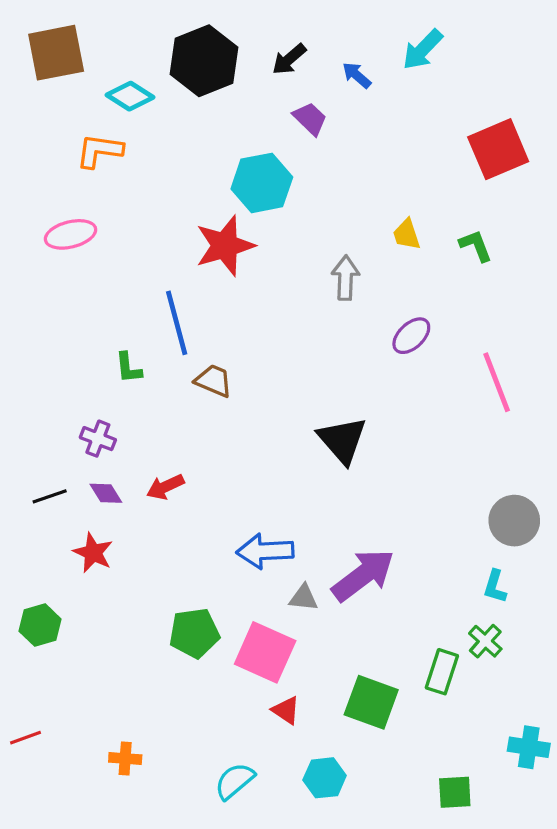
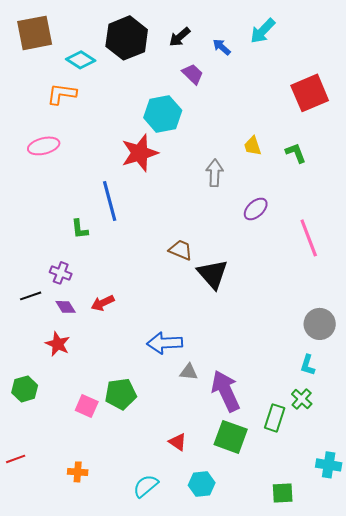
brown trapezoid: (214, 381) -> (181, 250), moved
black line: (50, 496) -> (31, 296), moved
purple arrow: (363, 575) -> (226, 391), moved, turned -78
pink square: (265, 652) -> (87, 406), moved, size x0.6

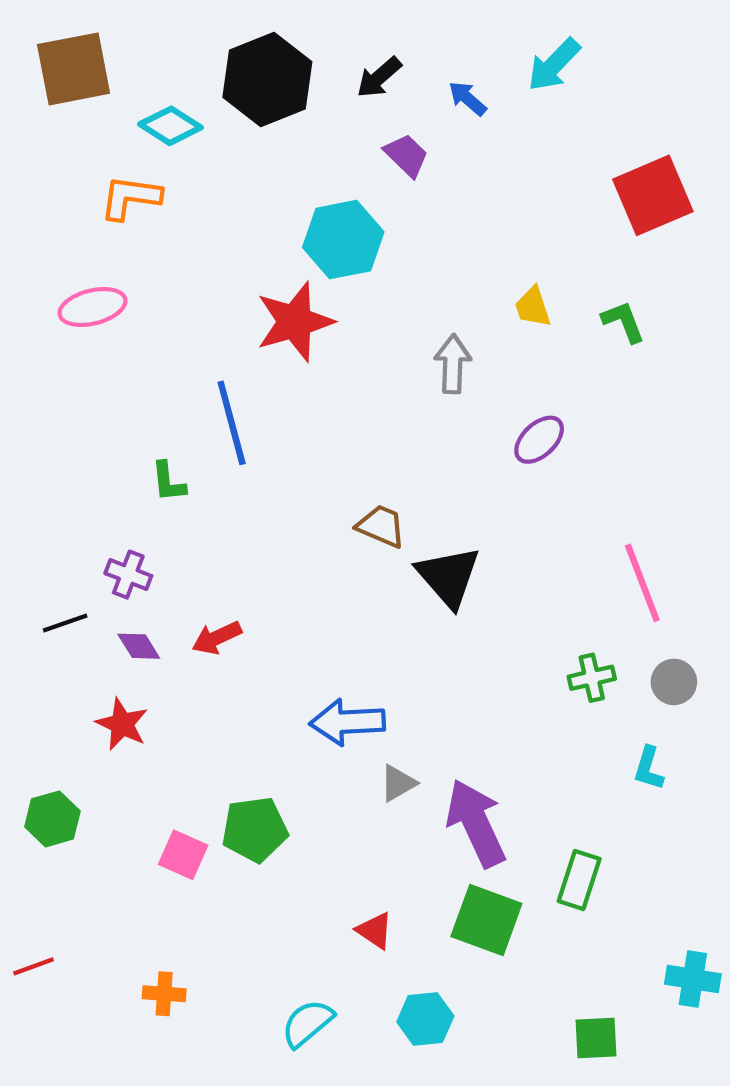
pink line: (309, 238) -> (642, 583), moved
gray circle: (320, 324) -> (674, 682), size x0.7
gray triangle: (189, 372) -> (398, 783), turned -36
green cross: (302, 399) -> (592, 678), moved, turned 35

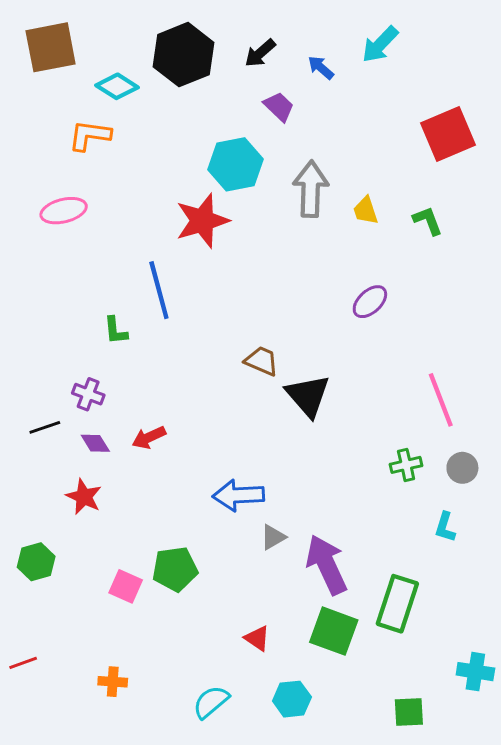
gray arrow: (453, 364) -> (311, 189), moved, size x1.4
green rectangle: (579, 880) -> (397, 604), size x1.4

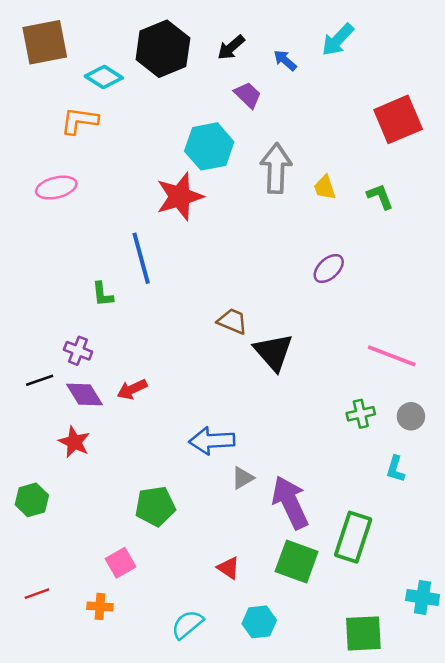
pink line: (441, 400) -> (392, 356), turned -48
purple diamond: (95, 443) -> (85, 394), size x1.4
pink square: (126, 586) -> (121, 563), moved, turned 36
red line: (23, 663) -> (37, 594), moved
green square: (409, 712) -> (363, 633), size x1.4

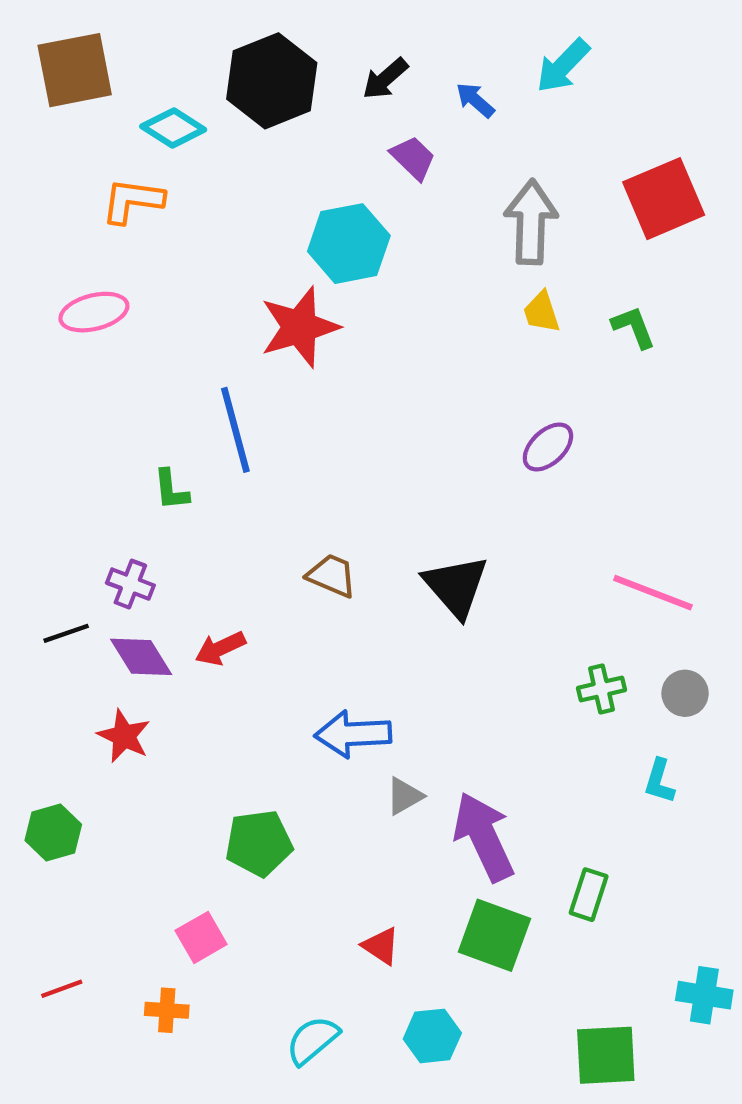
gray arrow: (276, 168) -> (531, 222), moved
brown trapezoid: (232, 321) -> (332, 575), moved
green rectangle: (353, 537) -> (589, 895), size x0.6

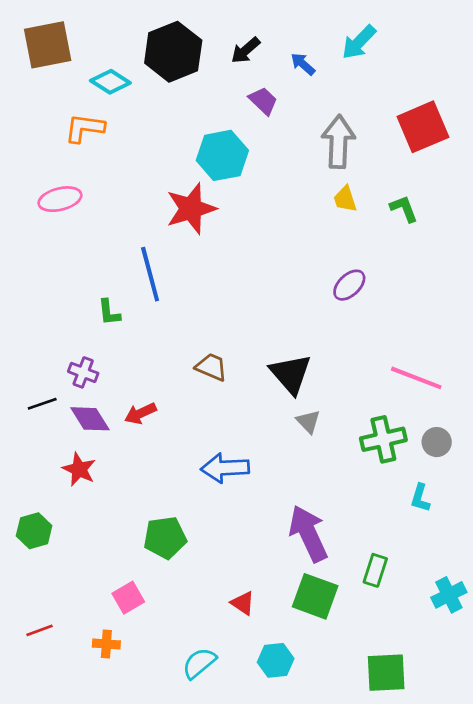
green cross: (602, 689) -> (383, 439), size x1.5
gray triangle: (404, 796) -> (308, 422), moved, turned -44
cyan cross: (704, 995) -> (449, 595), moved, turned -36

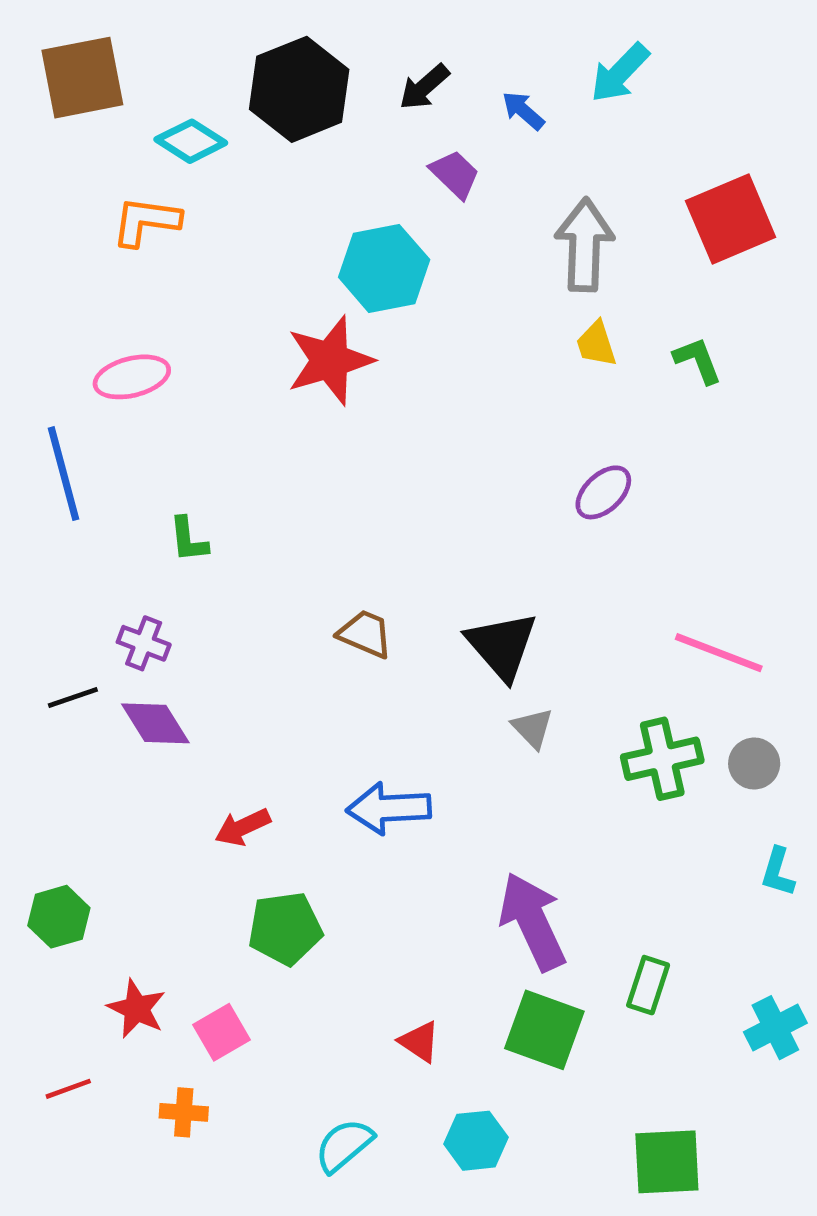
pink ellipse: (60, 199) -> (132, 377), moved
blue line: (150, 274) -> (64, 474), moved
red arrow: (140, 413) -> (243, 827), moved
red star: (79, 469) -> (137, 1009), moved
cyan L-shape: (420, 498) -> (778, 872), moved

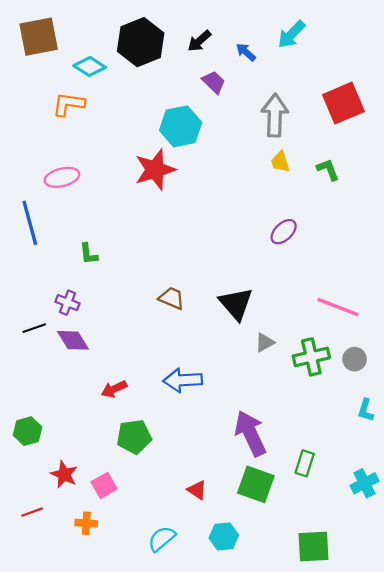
gray triangle: (533, 728) -> (265, 342), moved, turned 45

